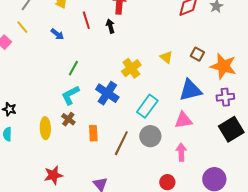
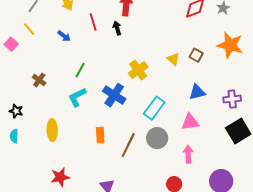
brown square: (197, 54) -> (196, 55), moved
orange star: (223, 66) -> (230, 45), moved
blue triangle: (190, 90) -> (197, 92), size x0.7
brown cross: (68, 119) -> (39, 80), moved

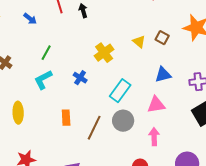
blue cross: (114, 95) -> (80, 78), size x0.6

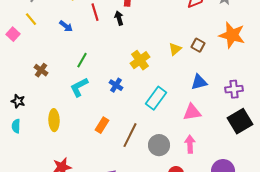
yellow triangle: (139, 42) -> (175, 49), turned 40
orange rectangle: (66, 118) -> (102, 125), turned 35
gray circle: (123, 121) -> (159, 145), moved

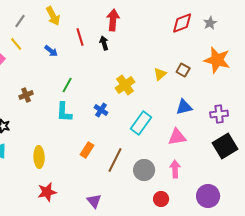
brown cross: (41, 70) -> (26, 95), turned 32
cyan L-shape: (79, 87) -> (64, 112), turned -60
yellow ellipse: (54, 120) -> (39, 157), moved

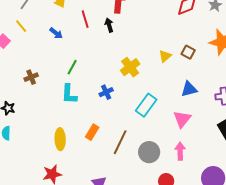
blue cross: (101, 110) -> (106, 92), turned 32
pink triangle: (177, 137) -> (182, 119), turned -42
yellow ellipse: (39, 157) -> (60, 139), moved

